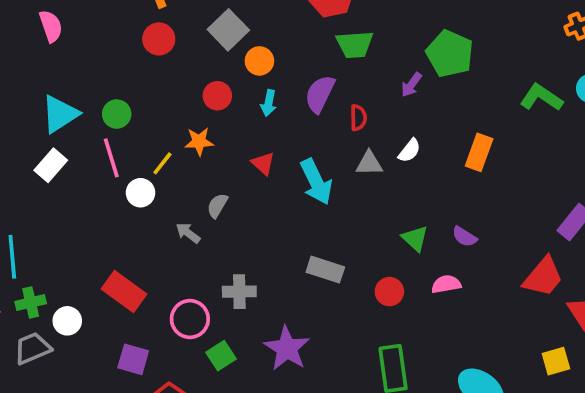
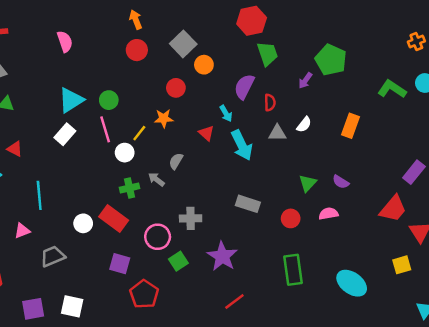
green trapezoid: (355, 44) -> (267, 54), turned -105
cyan arrow: (269, 103) -> (226, 114), moved, turned -42
green triangle: (415, 238) -> (308, 183), turned 30
green cross: (31, 303) -> (130, 188), moved
white circle: (67, 321) -> (83, 223), moved

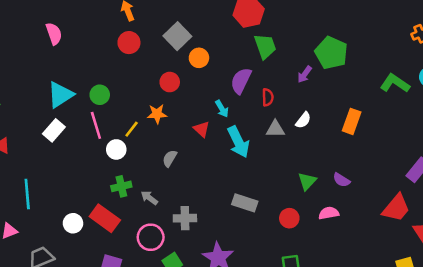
gray arrow: (156, 179) -> (149, 198), moved

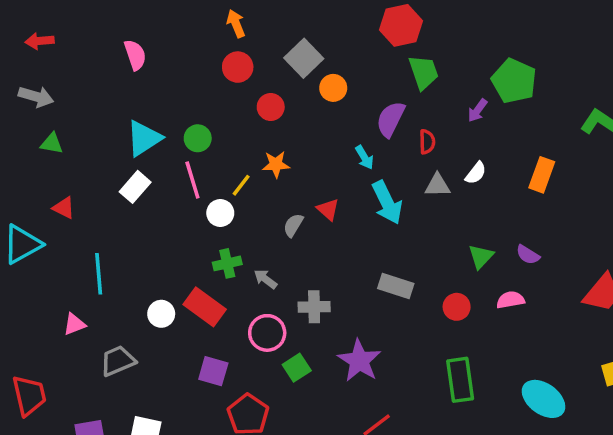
red circle: (170, 82) -> (271, 107), moved
red triangle: (201, 129) -> (328, 210), moved

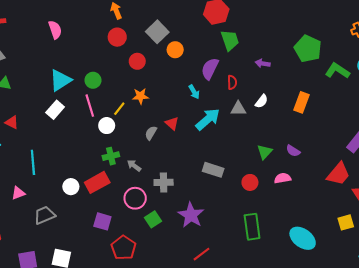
green pentagon: (514, 81) -> (308, 49), moved
purple arrow: (477, 110) -> (263, 63), turned 64
cyan arrow: (387, 203) -> (208, 119), turned -105
red rectangle: (205, 307) -> (97, 182), turned -65

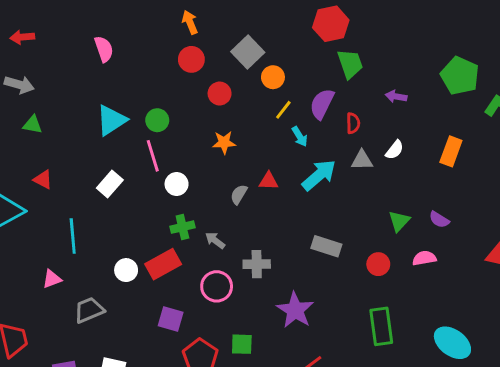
yellow line: (119, 109) -> (283, 110), moved
white rectangle: (55, 110) -> (110, 184), moved
red triangle: (172, 123) -> (269, 181), turned -40
green square: (153, 219) -> (242, 344), moved, turned 35

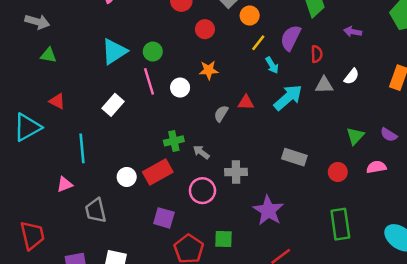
white circle: (177, 184) -> (180, 88), moved
gray trapezoid: (89, 310) -> (96, 210), turned -80

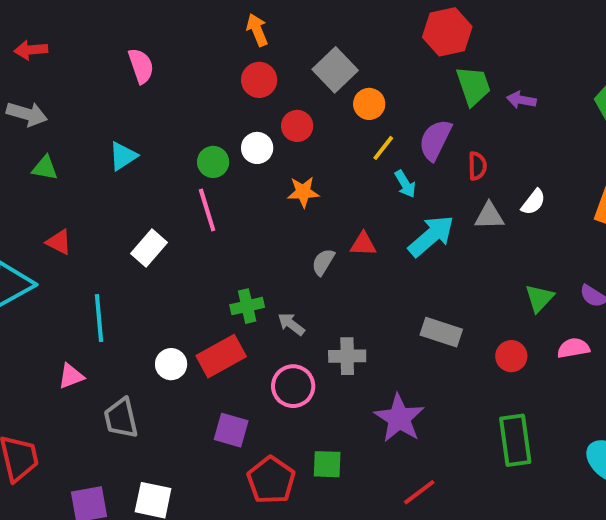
purple arrow: (353, 32) -> (521, 100), moved
cyan triangle: (114, 52) -> (123, 156), moved, size x0.7
white circle: (180, 88) -> (257, 148), moved

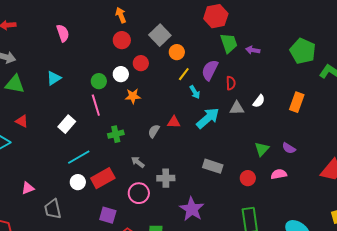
green triangle: (45, 168) -> (15, 84), size x1.5
orange star: (303, 192) -> (133, 96), moved
green cross: (247, 306) -> (116, 134), moved
cyan line: (99, 318) -> (79, 157), moved, turned 65

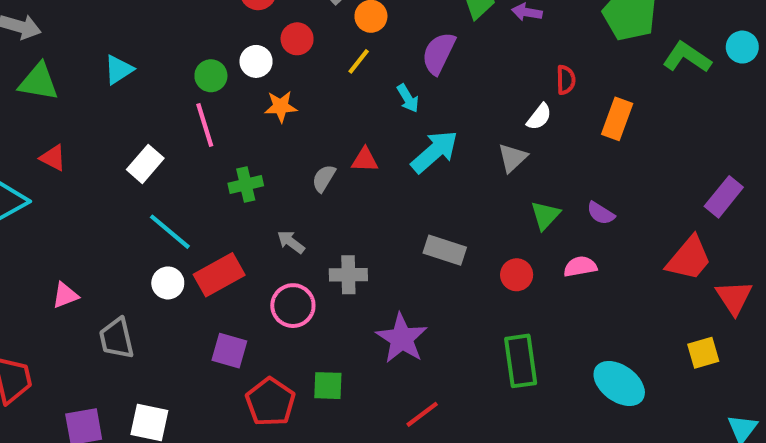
yellow line: (184, 74) -> (359, 61), moved
red semicircle: (231, 83) -> (566, 80), moved
gray triangle: (237, 108) -> (512, 158), moved, turned -42
cyan line: (79, 157) -> (170, 232), turned 70

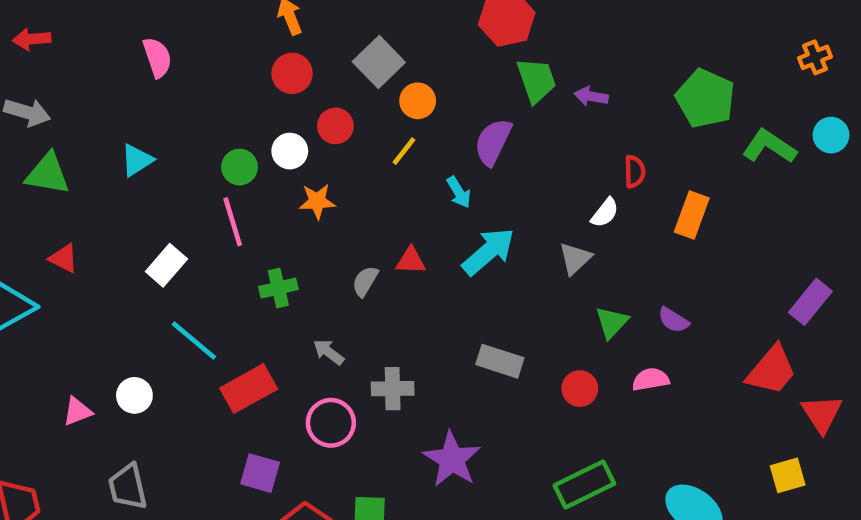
white circle: (168, 283) -> (134, 395), moved
gray trapezoid: (117, 338) -> (128, 487), moved
green rectangle: (521, 361) -> (584, 484), turned 72

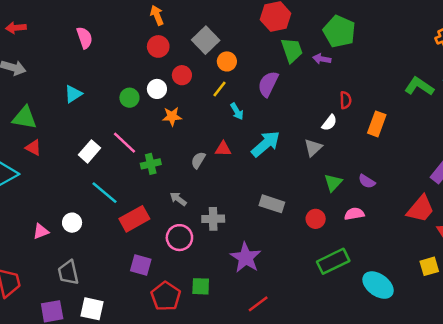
green pentagon: (705, 99) -> (339, 31), moved
green triangle: (48, 174) -> (25, 118), moved
cyan arrow: (459, 192) -> (237, 111), moved
pink line: (233, 222) -> (124, 143), moved, turned -30
green rectangle: (584, 484) -> (333, 261), moved

